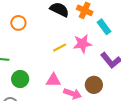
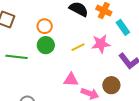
orange circle: (18, 23) -> (45, 26), moved
green circle: (20, 79) -> (46, 45), moved

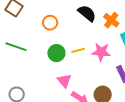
green circle: (46, 45) -> (56, 53), moved
pink triangle: (71, 80) -> (64, 81), turned 35

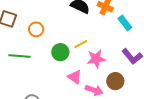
orange circle: (50, 23) -> (36, 29), moved
pink star: (101, 52) -> (96, 59), moved

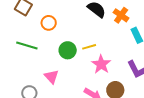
pink star: (96, 59) -> (101, 64), turned 30
pink triangle: (75, 77) -> (51, 77), moved

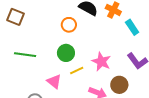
orange circle: (49, 23) -> (69, 25), moved
yellow line: (89, 47) -> (77, 70), moved

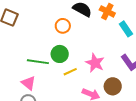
green line: (25, 55) -> (38, 62), moved
pink triangle: (54, 81) -> (29, 83), moved

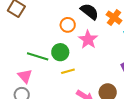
pink star: (95, 63) -> (88, 40), moved

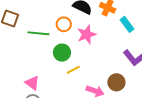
pink star: (88, 40) -> (87, 35), turned 30
green line: (38, 56) -> (38, 33), moved

